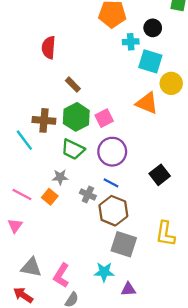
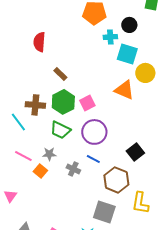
pink line: (22, 194) -> (23, 156), moved
brown hexagon: (113, 211) -> (116, 180), moved

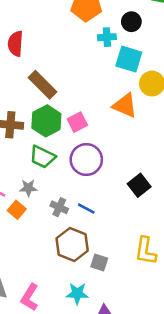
brown rectangle: (60, 74) -> (43, 85), size x1.6
blue line: (93, 159) -> (86, 208), moved
brown hexagon: (116, 180) -> (72, 245), moved
gray square: (104, 212) -> (99, 263), size x0.6

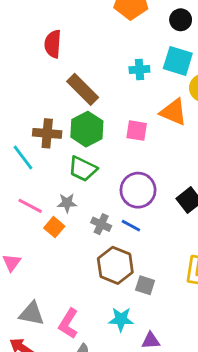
cyan cross: (107, 37) -> (139, 69), moved
pink square: (77, 122) -> (137, 131), moved, turned 36
purple circle: (86, 160) -> (138, 190), moved

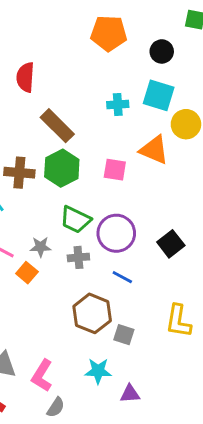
green trapezoid: (83, 169) -> (75, 220), moved
gray cross: (101, 224) -> (78, 257), moved, turned -30
blue line: (131, 226) -> (122, 277), moved

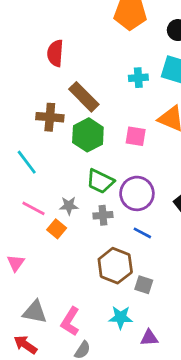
brown cross: (19, 173) -> (50, 117), moved

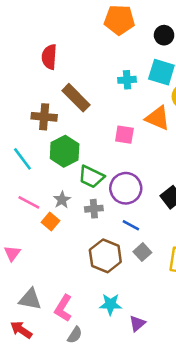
green hexagon: (88, 135) -> (65, 151), moved
gray star: (69, 206) -> (62, 200), turned -30
gray square: (144, 285) -> (142, 252), moved, turned 30
purple triangle: (149, 338) -> (137, 323), turned -36

